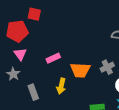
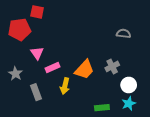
pink triangle: (20, 54) -> (37, 53), moved
pink rectangle: (53, 58) -> (52, 67), moved
orange trapezoid: (80, 70) -> (84, 70), turned -50

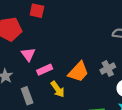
red square: (37, 12) -> (37, 11), moved
yellow arrow: (65, 86) -> (58, 89), turned -49

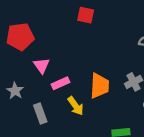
red square: (37, 11) -> (86, 15), moved
orange trapezoid: (78, 72) -> (100, 86), turned -40

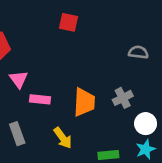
pink rectangle: (60, 83) -> (40, 99), turned 30
yellow arrow: (76, 106) -> (63, 138), moved

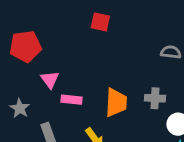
gray cross: (123, 98) -> (155, 98), turned 30

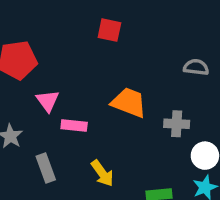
orange trapezoid: (116, 103) -> (129, 103), moved, turned -72

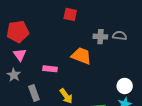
pink triangle: (48, 101) -> (20, 55), moved
gray cross: (177, 124) -> (100, 37), moved

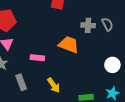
gray semicircle: (120, 36) -> (107, 24), turned 56
white circle: (125, 86) -> (112, 65), moved

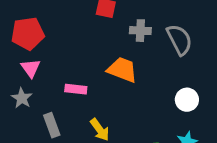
gray semicircle: (107, 24) -> (179, 40), size x1.5
gray cross: (88, 25) -> (140, 31), moved

